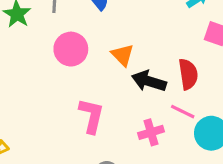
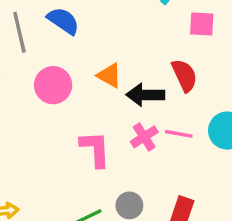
pink line: (183, 112) -> (179, 134), moved
pink cross: (151, 132) -> (144, 137), moved

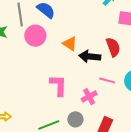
pink circle: (53, 85) -> (35, 36), moved
pink cross: (144, 137) -> (89, 97), moved

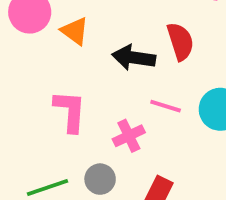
orange triangle: (70, 44) -> (75, 31), moved

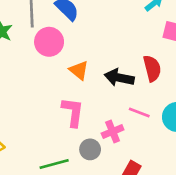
orange triangle: (75, 31) -> (79, 70), moved
gray circle: (100, 179) -> (90, 149), moved

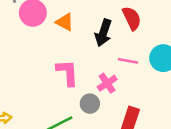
orange triangle: (79, 70) -> (65, 22), moved
black arrow: (119, 78) -> (103, 33), turned -72

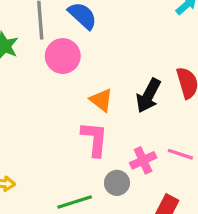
orange triangle: (65, 22) -> (101, 100), moved
pink line: (128, 61) -> (180, 154), moved

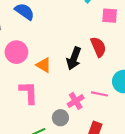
pink circle: (63, 56) -> (16, 52), moved
pink L-shape: (95, 139) -> (29, 92), moved

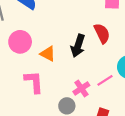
pink line: (99, 94) -> (105, 80), turned -42

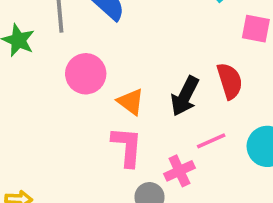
pink line: (105, 80) -> (211, 141), moved
pink L-shape: (34, 82) -> (127, 147), moved

